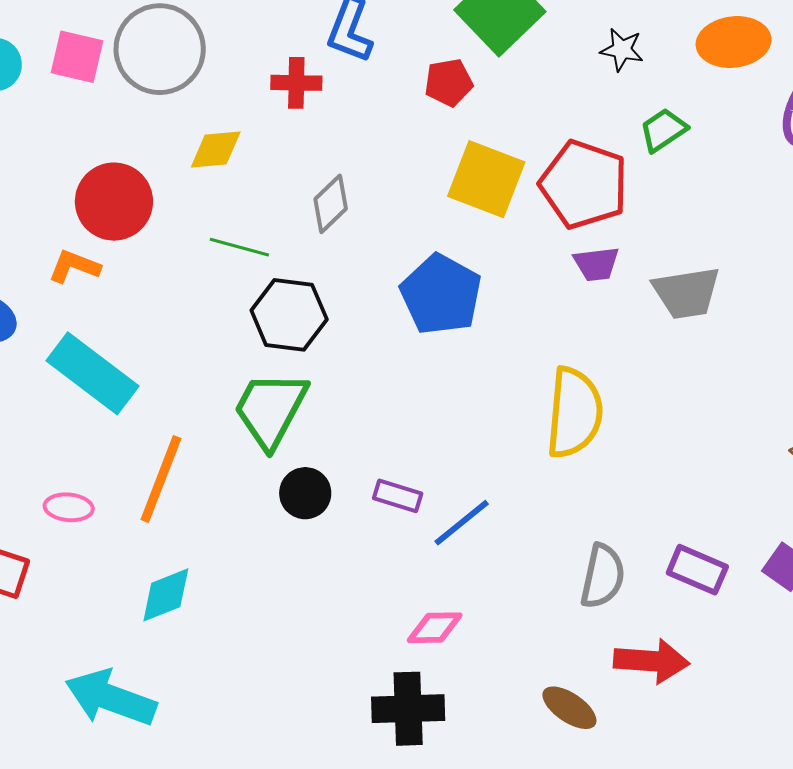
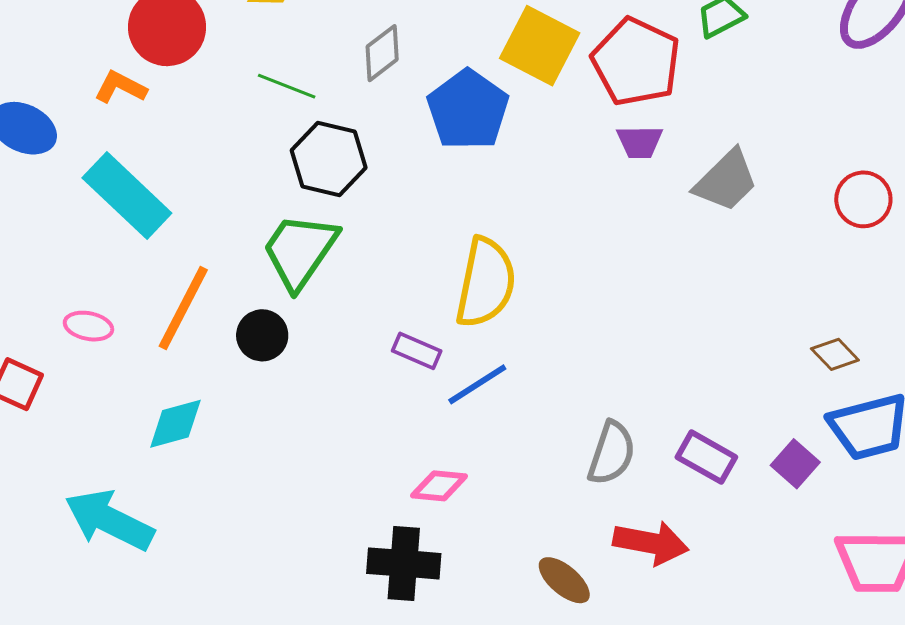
gray trapezoid: (686, 293) -> (726, 181), turned -42
blue pentagon: (441, 295) -> (468, 110), moved
yellow semicircle: (574, 413) -> (486, 283), moved
black circle: (305, 493) -> (262, 335), moved

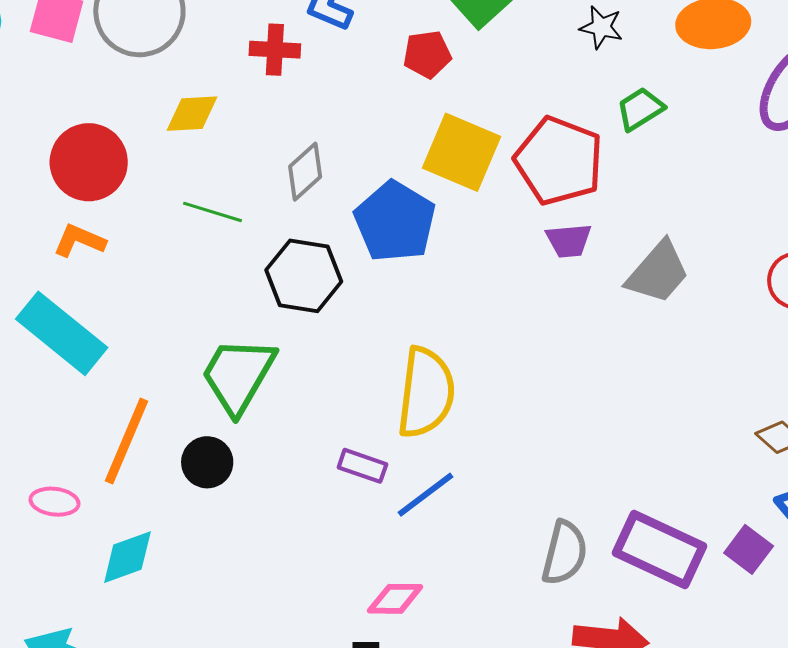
orange L-shape: (120, 87) -> (79, 241), moved
black hexagon: (329, 159) -> (304, 276), moved
pink ellipse: (88, 326) -> (55, 502), moved
purple rectangle: (706, 457) -> (660, 550), size x1.5

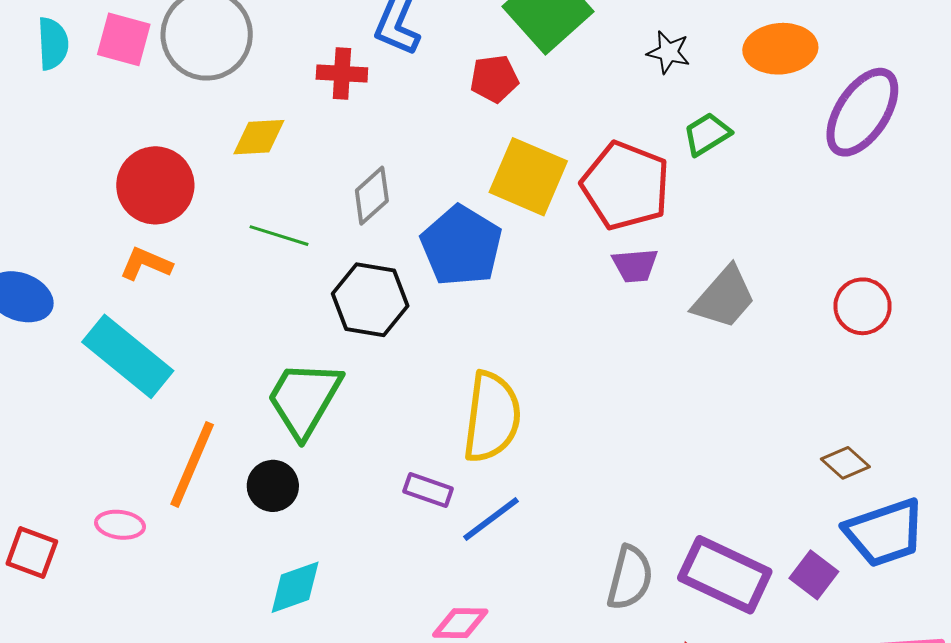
cyan diamond: (127, 557) -> (295, 587), moved

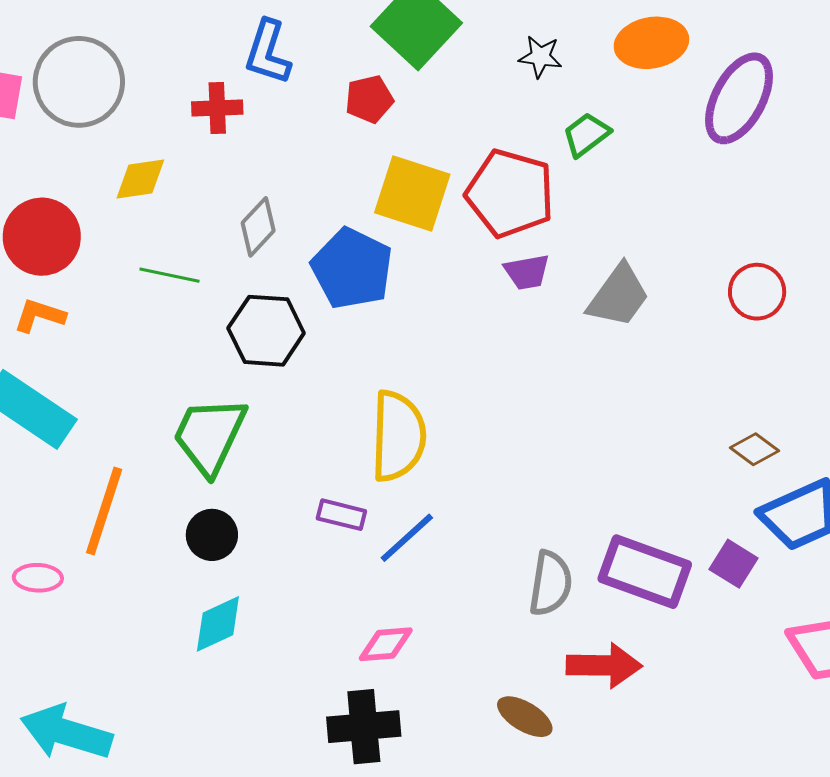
black circle: (273, 486) -> (212, 535), moved

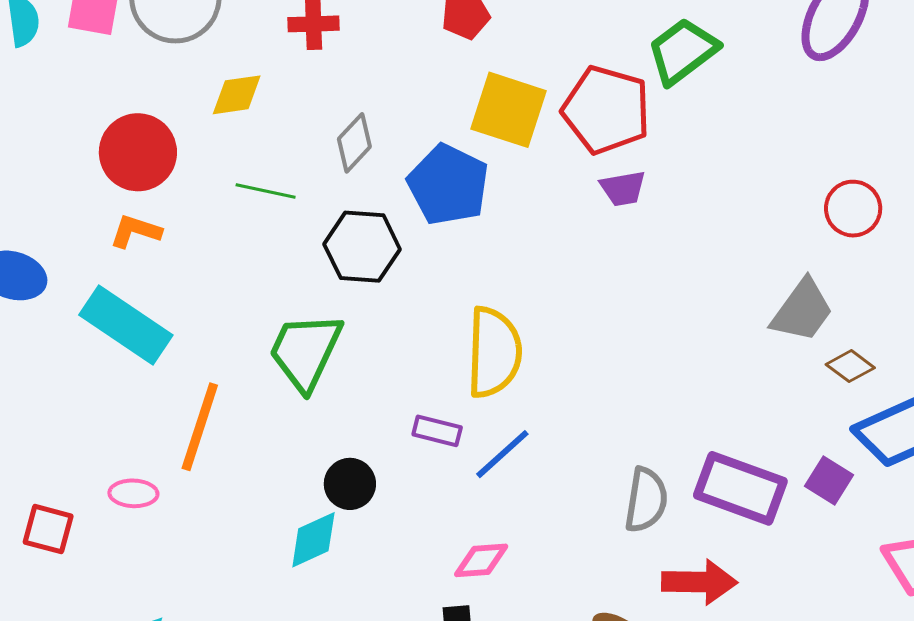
green trapezoid: (586, 135) -> (683, 51), size x1.5
gray trapezoid: (618, 296) -> (802, 310), moved
black circle: (212, 535) -> (350, 484), moved

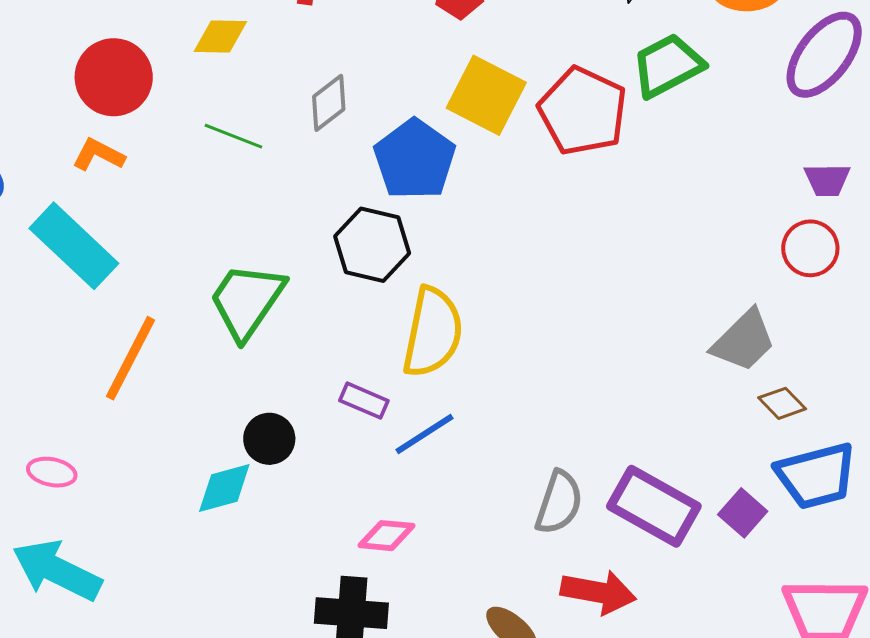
purple trapezoid: (623, 188) -> (827, 180), moved
black hexagon: (362, 247) -> (372, 245), moved
pink ellipse: (133, 493) -> (52, 472), moved

